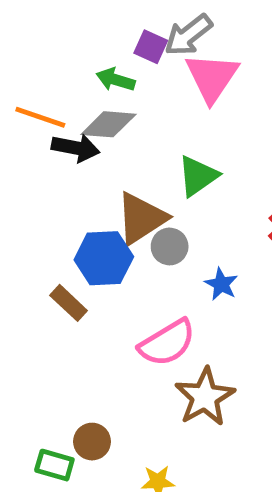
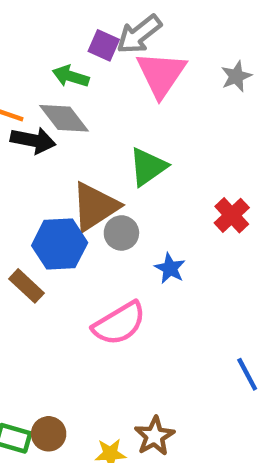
gray diamond: (108, 124) -> (64, 118), turned 48
brown star: (205, 397) -> (155, 436), moved, size x0.7
brown circle: (92, 442) -> (49, 434), moved

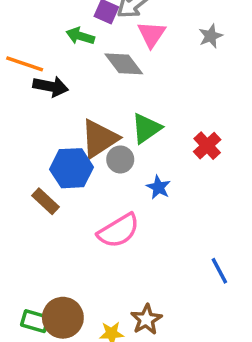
pink triangle: (161, 74) -> (152, 34), size x0.7
gray diamond: (64, 118) -> (124, 64), moved
green triangle: (148, 167) -> (146, 128), moved
brown circle: (49, 434) -> (63, 318), size x1.5

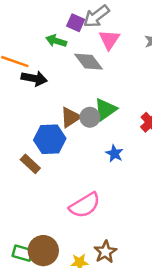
brown triangle: (99, 139) -> (70, 117), size x0.7
gray circle: (120, 159) -> (90, 117), moved
pink semicircle: (118, 231) -> (85, 205), moved

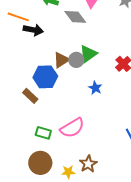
green rectangle: (23, 253) -> (43, 133), moved

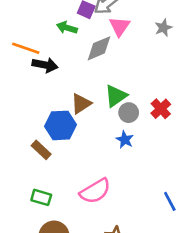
gray diamond: (75, 17) -> (99, 48), turned -75
gray circle: (76, 60) -> (129, 113), moved
green rectangle: (43, 133) -> (41, 197), moved

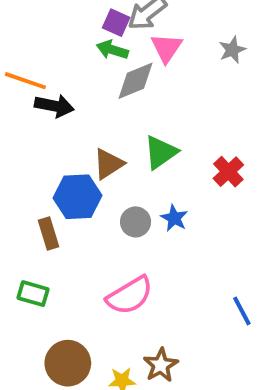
green arrow: (67, 28) -> (112, 50), moved
gray circle: (129, 113) -> (136, 222), moved
brown rectangle: (41, 150) -> (48, 234), turned 30
green rectangle: (41, 197) -> (33, 294), moved

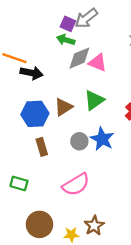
pink triangle: (166, 48) -> (98, 63), moved, turned -42
blue hexagon: (77, 197) -> (35, 114), moved
blue star: (174, 218) -> (102, 139), size x1.5
brown rectangle: (48, 234) -> (42, 147), moved

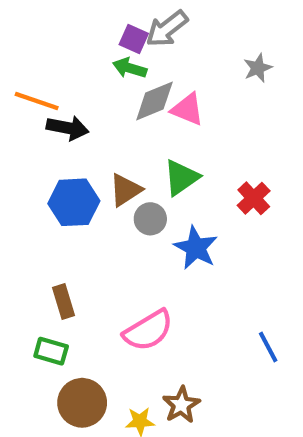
gray circle: (79, 141) -> (150, 219), moved
brown rectangle: (42, 147) -> (64, 301), moved
green rectangle: (19, 183) -> (51, 351), moved

